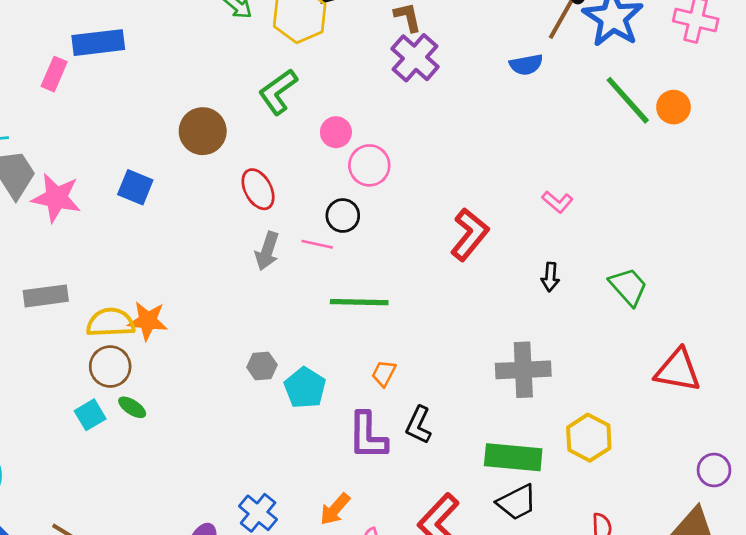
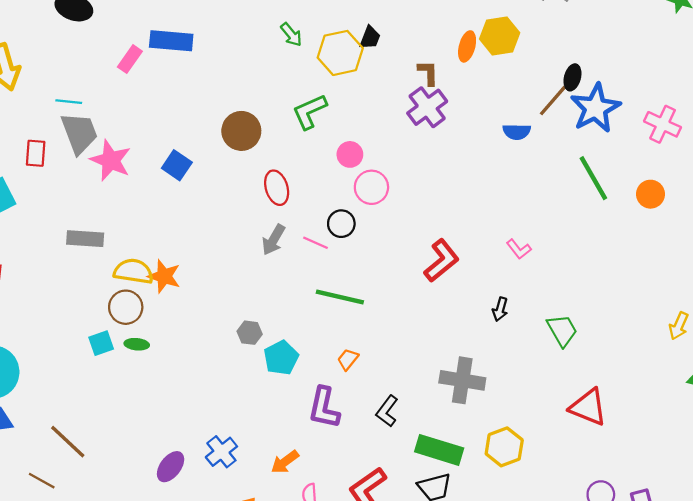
orange circle: (674, 107) -> (650, 194), moved
green ellipse: (132, 407) -> (137, 344), turned -40
black L-shape: (419, 425) -> (387, 411), moved

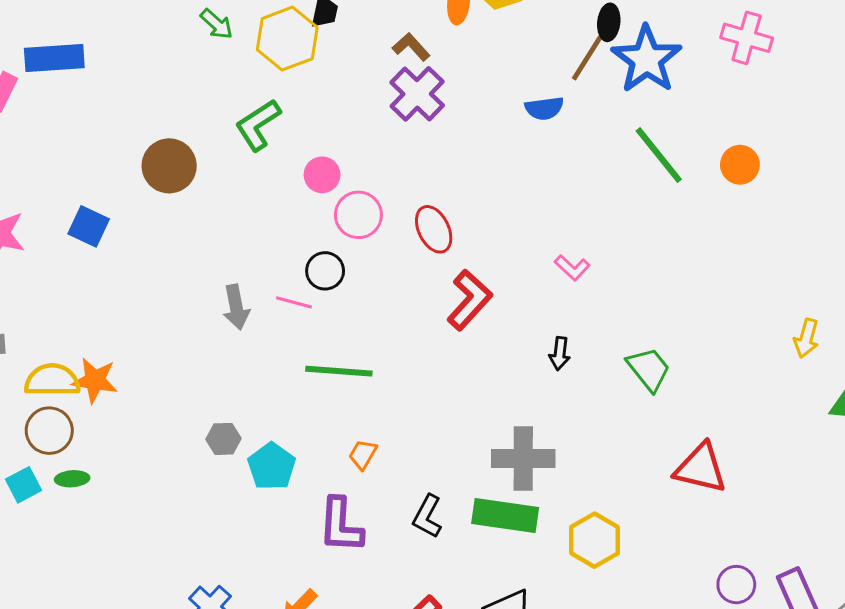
brown L-shape: (428, 73) -> (411, 47), turned -32
pink cross: (663, 124) -> (747, 38), moved
red ellipse: (277, 188) -> (434, 229), moved
gray arrow: (274, 240) -> (236, 307), turned -32
green rectangle: (439, 450) -> (505, 516), moved

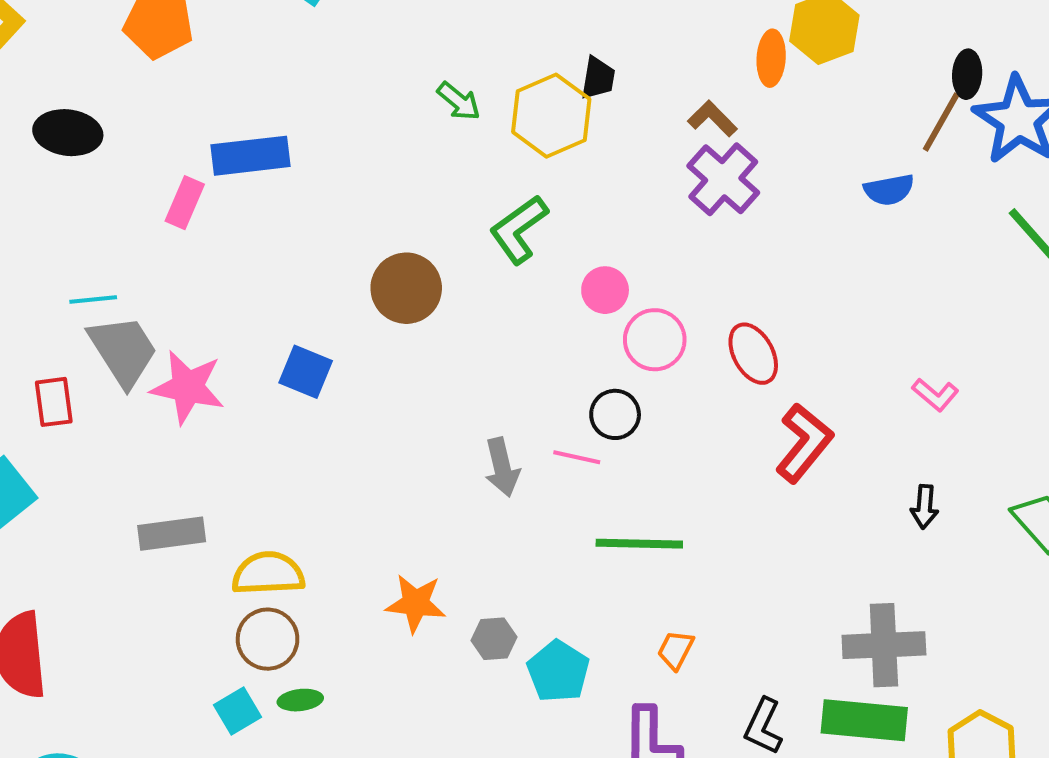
orange star: (95, 380) -> (416, 603), moved

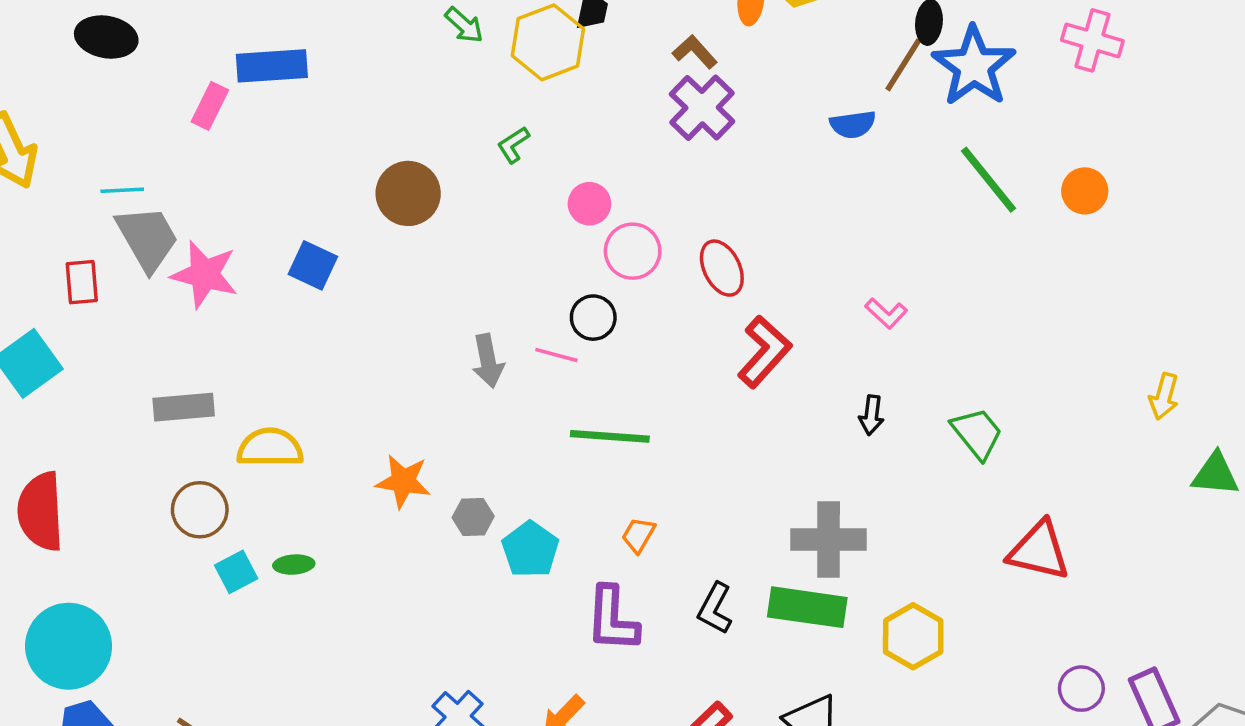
green L-shape: (519, 229) -> (513, 145), size x0.6
brown circle: (268, 639) -> (200, 510), moved

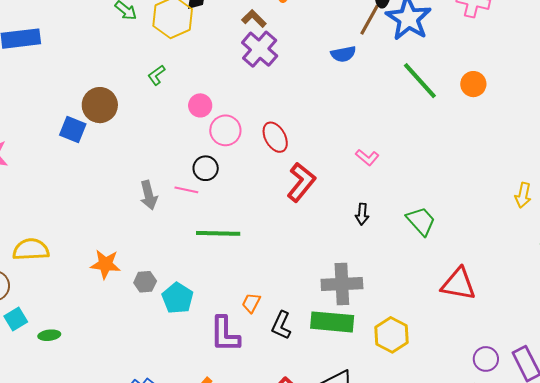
blue square: (313, 265) -> (73, 129), moved
orange trapezoid: (638, 535) -> (251, 303), moved
green ellipse: (294, 565) -> (49, 335), moved

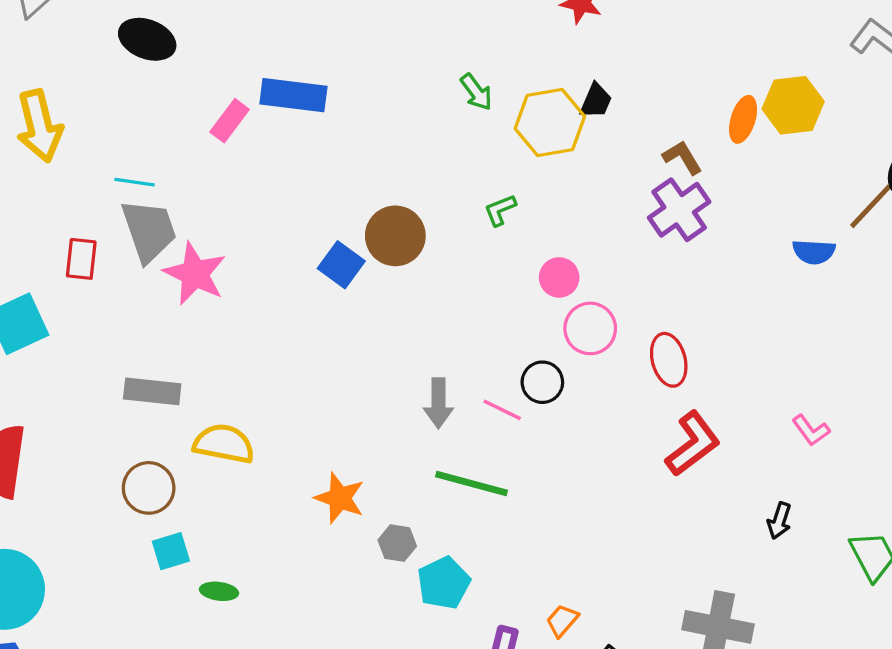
green line: (218, 233) -> (472, 483), moved

